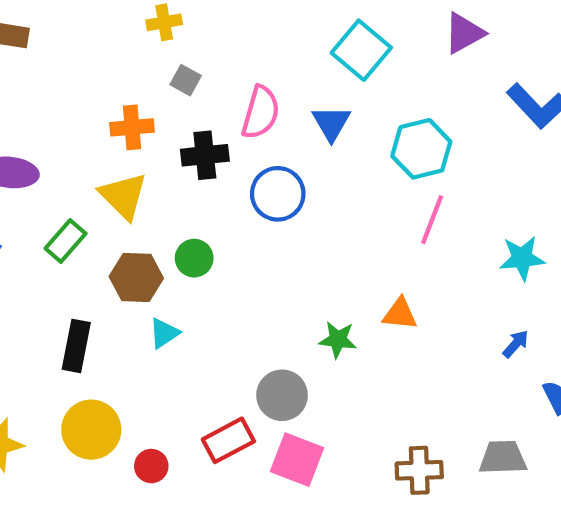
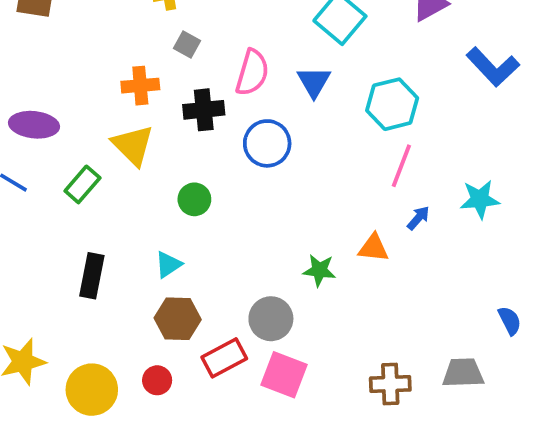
brown hexagon: (136, 277) -> (178, 319), moved
blue arrow: (516, 344) -> (418, 218), moved
yellow circle: (91, 430) -> (92, 390), moved

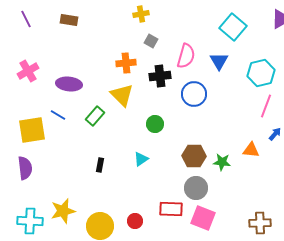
black rectangle: (92, 276) -> (100, 165), size x0.6
brown hexagon: (178, 319) -> (194, 156), moved
red rectangle: (224, 358) -> (171, 209), turned 30

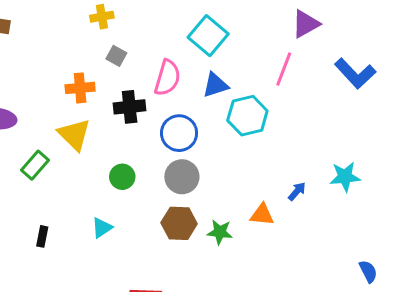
cyan square: (233, 27) -> (208, 36), moved
blue triangle: (219, 61) -> (215, 85), turned 42
cyan hexagon: (261, 73) -> (247, 116), moved
pink line: (266, 106) -> (284, 69), moved
gray circle: (196, 188) -> (182, 177), moved

